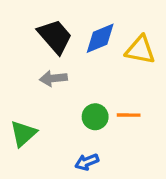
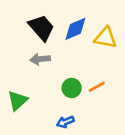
orange line: (129, 115) -> (97, 87), turned -30

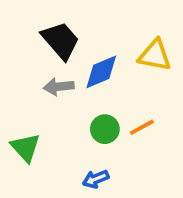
blue diamond: (75, 29) -> (101, 72), moved
green triangle: (18, 101) -> (25, 148), turned -30

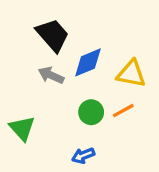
yellow triangle: (155, 55) -> (131, 74), moved
gray arrow: (59, 87) -> (51, 75), turned 30

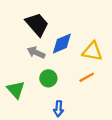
green circle: (91, 112) -> (48, 78), moved
blue arrow: (83, 156) -> (59, 109), turned -63

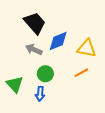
blue arrow: (59, 109) -> (40, 94), moved

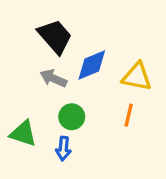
orange line: (81, 73) -> (129, 115), turned -48
green triangle: (15, 84) -> (23, 133), turned -30

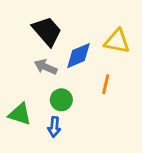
yellow triangle: (137, 77) -> (117, 41), moved
orange line: (129, 115) -> (106, 84), moved

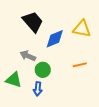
gray arrow: (46, 67) -> (28, 56), moved
orange line: (106, 84) -> (80, 65), moved, turned 64

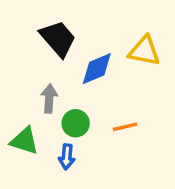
gray arrow: (28, 56) -> (49, 99), turned 70
orange line: (80, 65) -> (125, 127), moved

